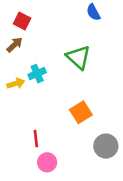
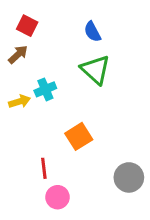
blue semicircle: (93, 12) -> (92, 32), moved
orange square: (81, 112) -> (79, 136), moved

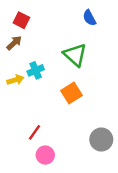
blue semicircle: (92, 32) -> (89, 18), moved
orange square: (79, 136) -> (71, 93), moved
red line: (44, 168) -> (35, 132), turned 42

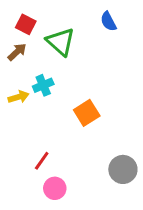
green triangle: (75, 55) -> (61, 42), moved

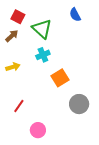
cyan cross: (43, 85) -> (43, 55), moved
red line: (42, 161) -> (19, 106), moved
gray circle: (123, 169) -> (79, 104), moved

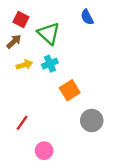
yellow arrow: (13, 67) -> (24, 65), moved

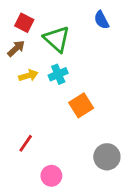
gray circle: (92, 120) -> (107, 157), moved

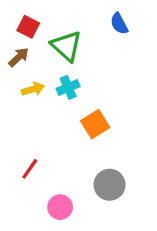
gray circle: (107, 157) -> (110, 185), moved

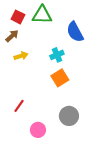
blue semicircle: (119, 24) -> (75, 32), moved, size x1.5
green triangle: (66, 46) -> (42, 15), moved, turned -40
cyan cross: (68, 87) -> (57, 55), moved

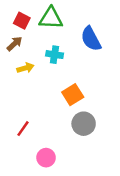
cyan cross: (57, 55) -> (55, 55), moved, turned 32
gray circle: (69, 116) -> (84, 124), moved

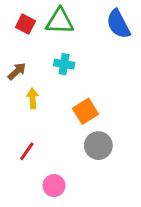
blue semicircle: (91, 39) -> (118, 24), moved
brown arrow: (14, 44) -> (17, 71), moved
yellow arrow: (25, 68) -> (33, 98), moved, turned -77

